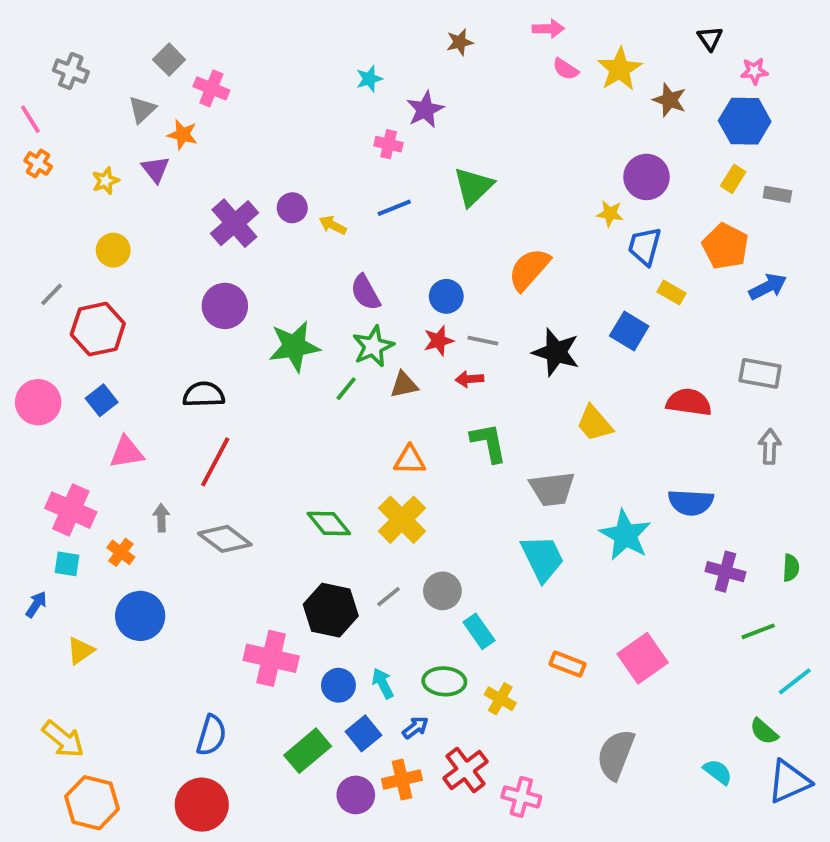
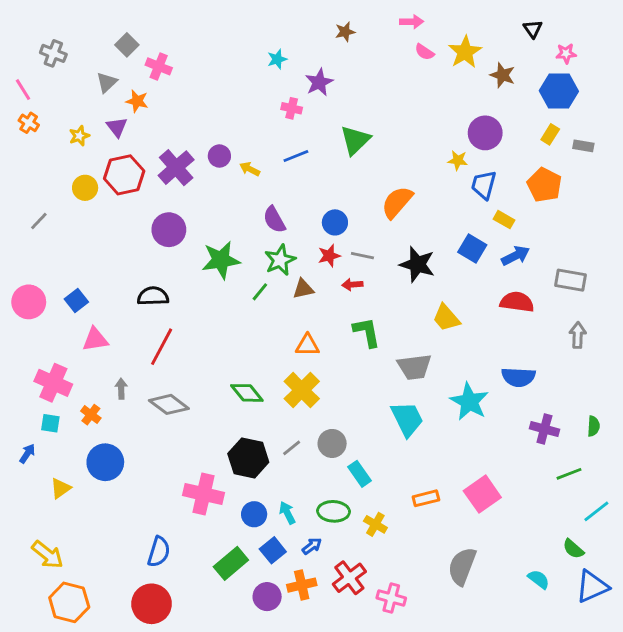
blue arrow: (768, 287) -> (516, 256), moved
red hexagon: (98, 329) -> (124, 175), moved
orange rectangle: (568, 664) -> (426, 498), turned -35

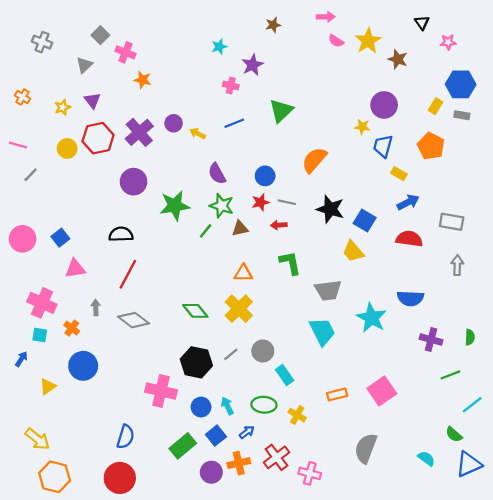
pink line: (23, 90) -> (18, 145), moved, turned -42
blue hexagon: (559, 91) -> (461, 84), moved
orange star: (137, 101) -> (143, 80), moved
blue square: (472, 248) -> (365, 221), moved
green star: (280, 260) -> (222, 206), turned -30

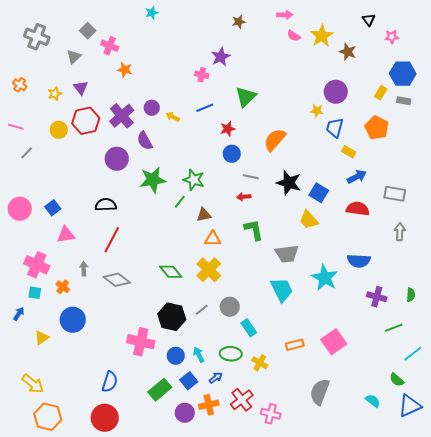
gray cross: (42, 42) -> (37, 37), size x1.4
cyan star: (219, 47) -> (152, 13), moved
purple semicircle: (217, 174) -> (145, 141), moved
red star: (261, 202) -> (228, 129), moved
brown triangle: (240, 229) -> (204, 215), moved

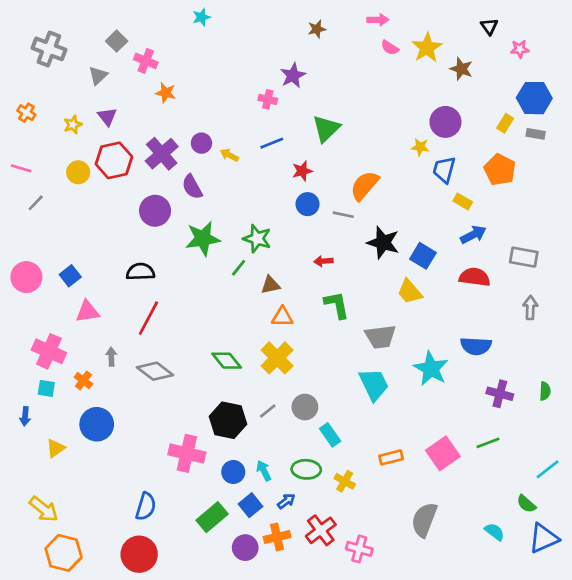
gray line: (251, 177) -> (343, 215), moved
blue arrow: (19, 314) -> (25, 416), turned 152
green line: (394, 328) -> (488, 443), moved

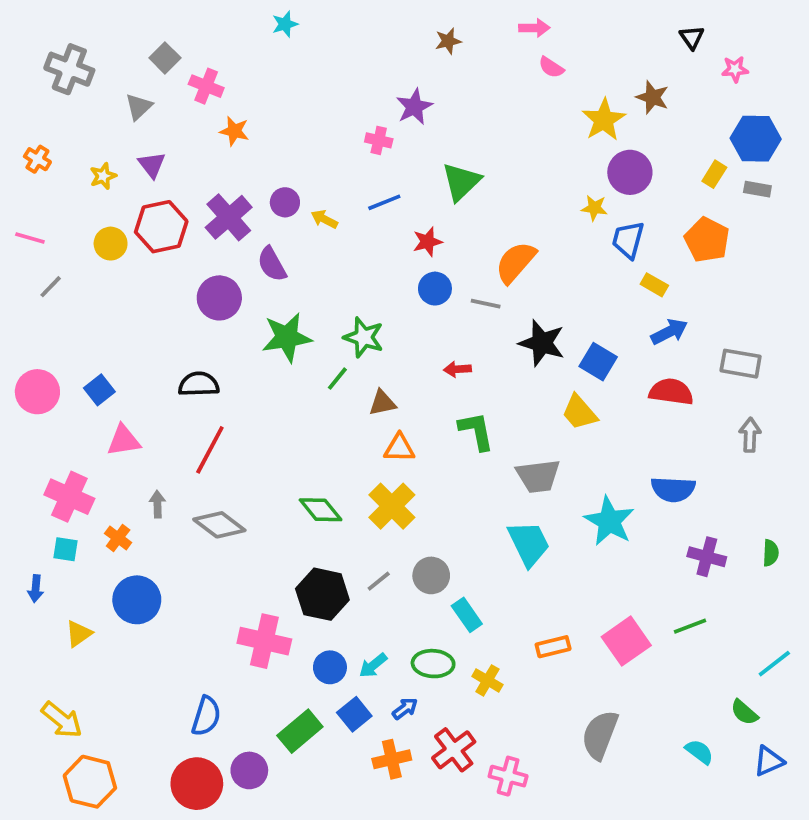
yellow star: (427, 48) -> (604, 120), moved
cyan arrow: (264, 471) -> (373, 665), turned -102
blue triangle: (544, 538) -> (769, 761), size x0.7
purple circle: (245, 548) -> (249, 770), moved

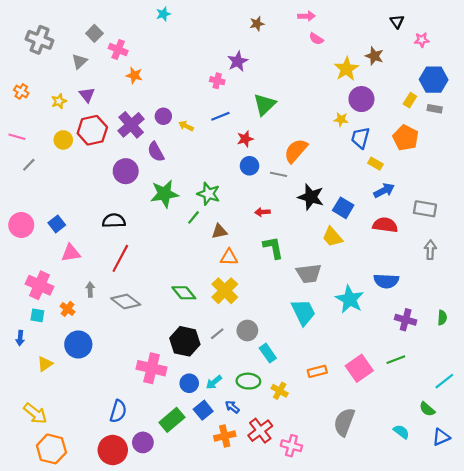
blue arrow: (405, 709) -> (232, 407), turned -104

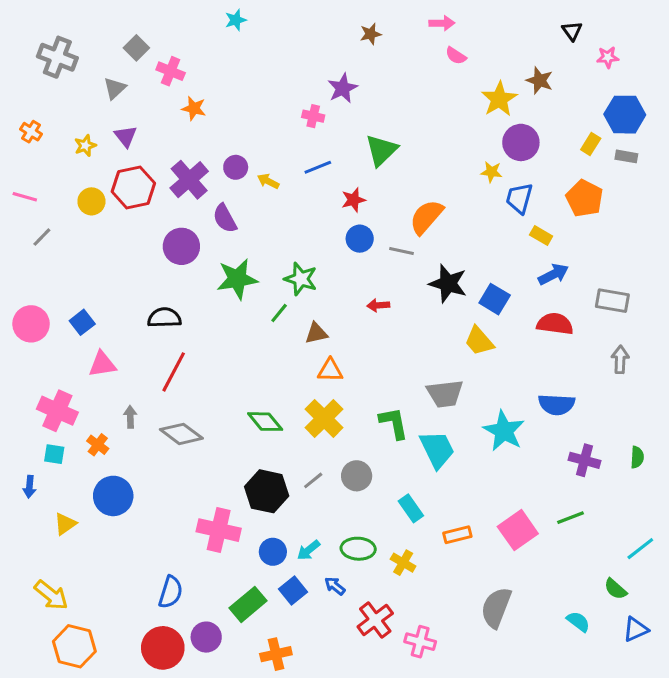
green L-shape: (273, 248) -> (394, 423), moved
cyan rectangle: (268, 353) -> (411, 508), moved
orange cross: (225, 436) -> (276, 654), moved

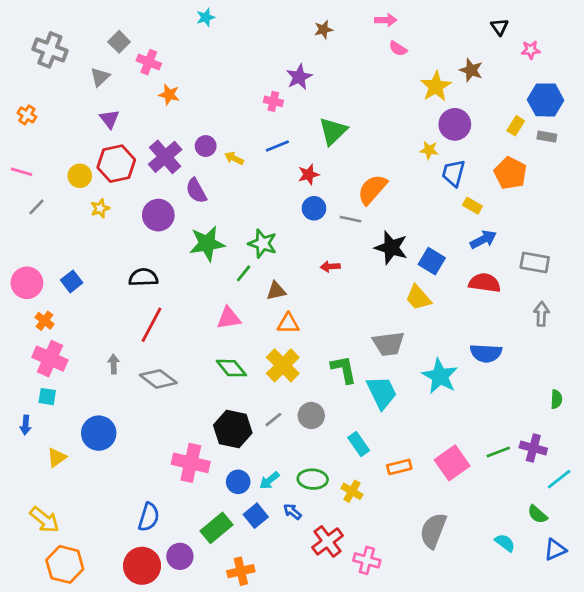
yellow star: (85, 146) -> (100, 208), moved
pink triangle: (102, 364) -> (229, 318), moved
orange cross: (98, 445) -> (45, 321), moved
purple cross: (584, 460) -> (533, 448), moved

